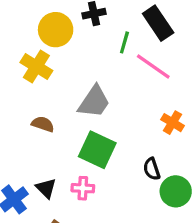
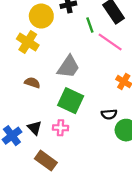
green line: (124, 42) -> (90, 25), turned -35
black semicircle: (152, 169) -> (109, 114), turned -77

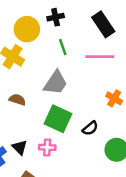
green line: (90, 25) -> (63, 47), moved
pink line: (110, 42) -> (100, 57), turned -35
black semicircle: (109, 114) -> (90, 128), moved, turned -35

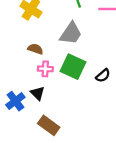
pink cross: (47, 147) -> (45, 69), moved

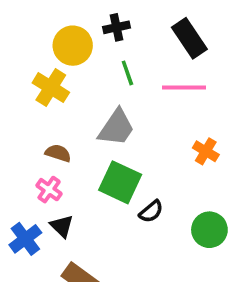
pink cross: (45, 69) -> (49, 190), moved, turned 32
black semicircle: (103, 76) -> (151, 211), moved

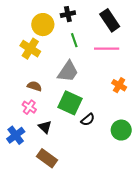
black triangle: (62, 226) -> (45, 127), moved

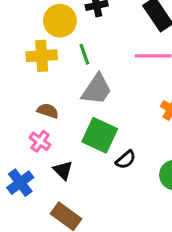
green line: (74, 40) -> (84, 54), moved
yellow cross: (30, 49) -> (42, 56), turned -36

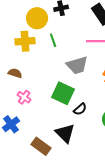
gray trapezoid: (97, 89) -> (77, 65), moved, turned 40
brown semicircle: (48, 111) -> (15, 73), moved
black triangle: (63, 170) -> (65, 133), moved, size x1.5

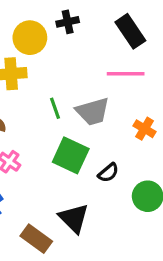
green line: (53, 40) -> (55, 108), moved
black semicircle: (80, 109) -> (108, 173), moved

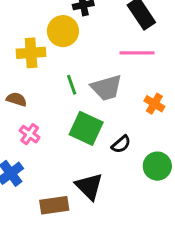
yellow circle: (30, 38) -> (63, 31), moved
brown rectangle: (36, 239) -> (54, 205), turned -44

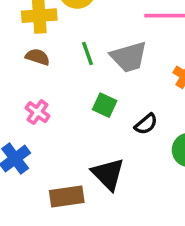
brown semicircle: (17, 99) -> (38, 57), moved
green square: (86, 128) -> (105, 105), size x0.6

